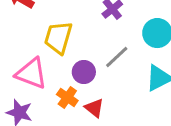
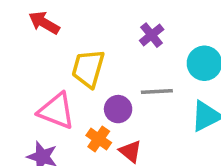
gray line: (117, 57) -> (157, 91), turned 40

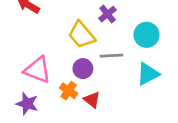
yellow trapezoid: (88, 69) -> (82, 35), moved, turned -56

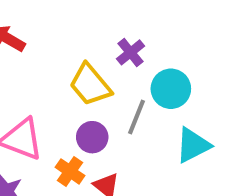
cyan circle: (147, 35) -> (171, 89), moved
gray line: (111, 56) -> (137, 117), turned -65

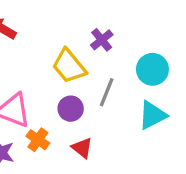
cyan circle: (171, 89) -> (152, 69), moved
orange cross: (70, 171) -> (38, 140), moved

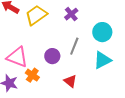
yellow trapezoid: (69, 66) -> (36, 15), moved, turned 95
red triangle: (82, 148) -> (70, 81), moved

